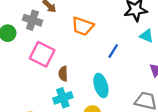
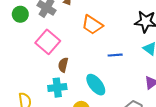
blue line: (113, 51) -> (115, 55), turned 40
cyan ellipse: (101, 85) -> (96, 85), turned -35

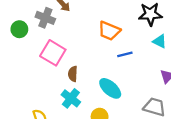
orange trapezoid: (92, 25) -> (109, 31), moved
cyan cross: (57, 88) -> (71, 98), turned -36

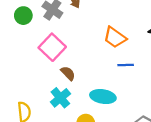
brown semicircle: (73, 74) -> (68, 73), turned 120
cyan ellipse: (110, 88) -> (103, 97), turned -45

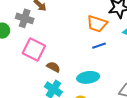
orange trapezoid: (115, 37) -> (97, 24), moved

